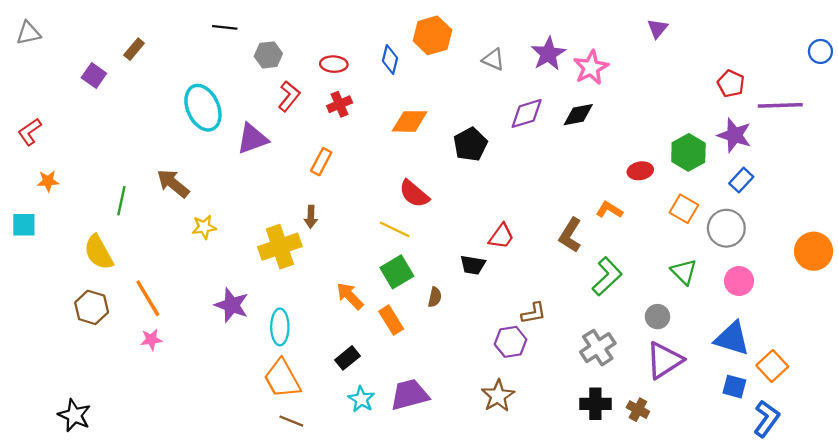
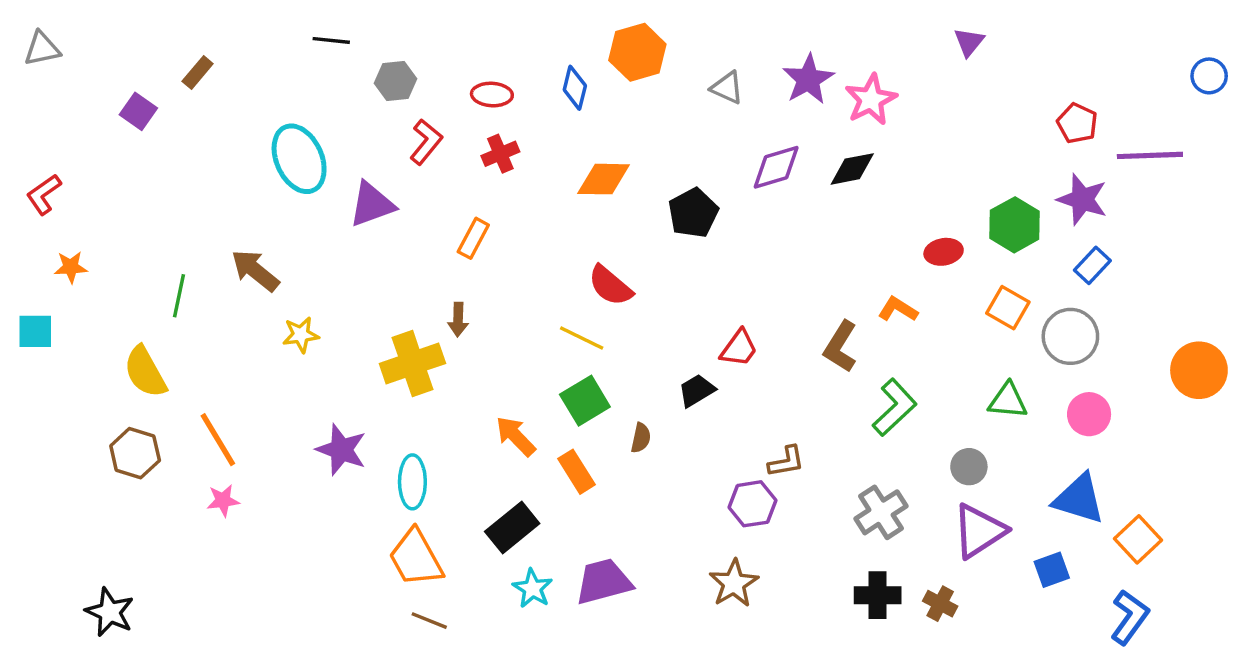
black trapezoid: (473, 265) -> (697, 391), turned 140
green triangle: (684, 272) -> (1008, 401), turned -40
black rectangle: (348, 358) -> (512, 528), size x1.4
blue square: (734, 387) -> (1052, 570), moved, turned -35

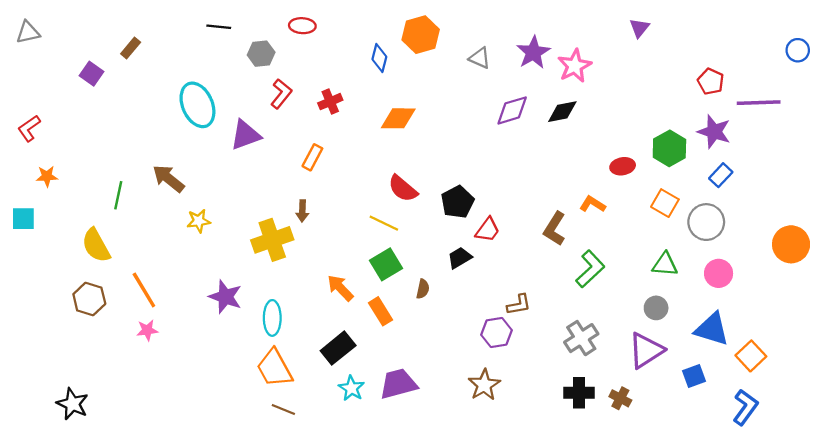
red ellipse: (492, 95) -> (302, 26), moved
black pentagon: (693, 213) -> (457, 202), moved
gray circle: (969, 467) -> (656, 308), moved

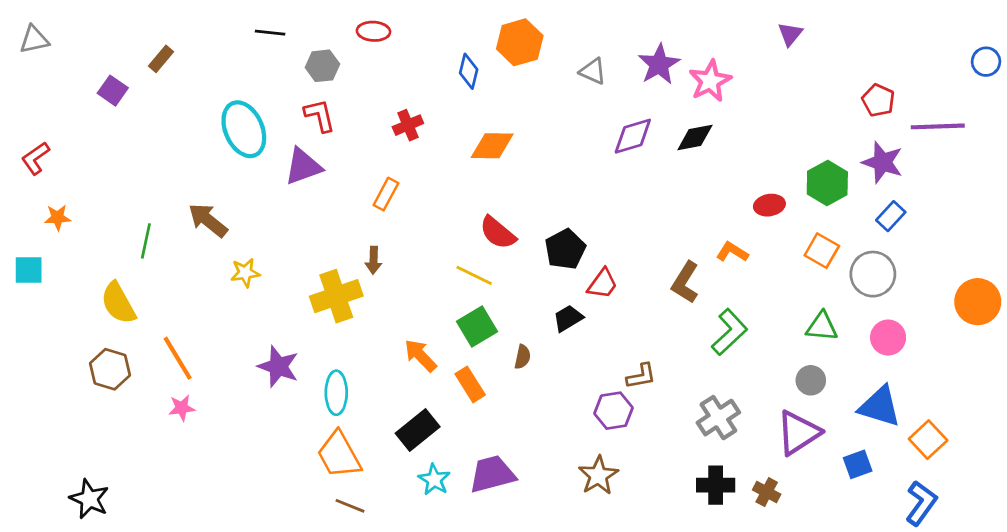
red L-shape: (281, 94) -> (320, 115), moved, turned -52

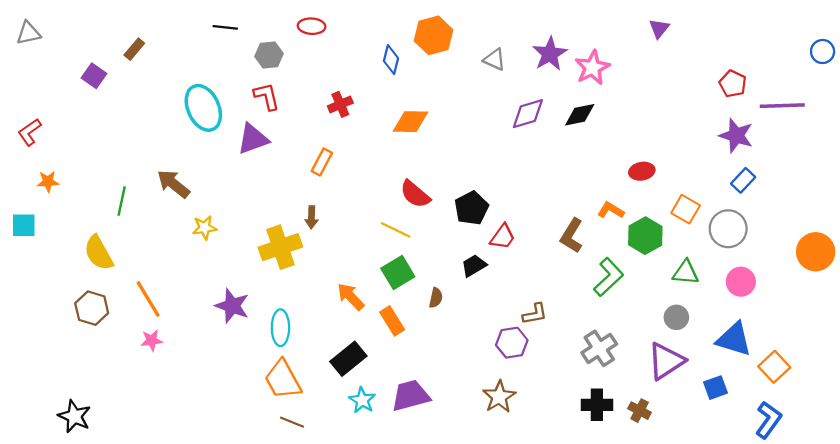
green hexagon: (827, 183) -> (645, 236), moved

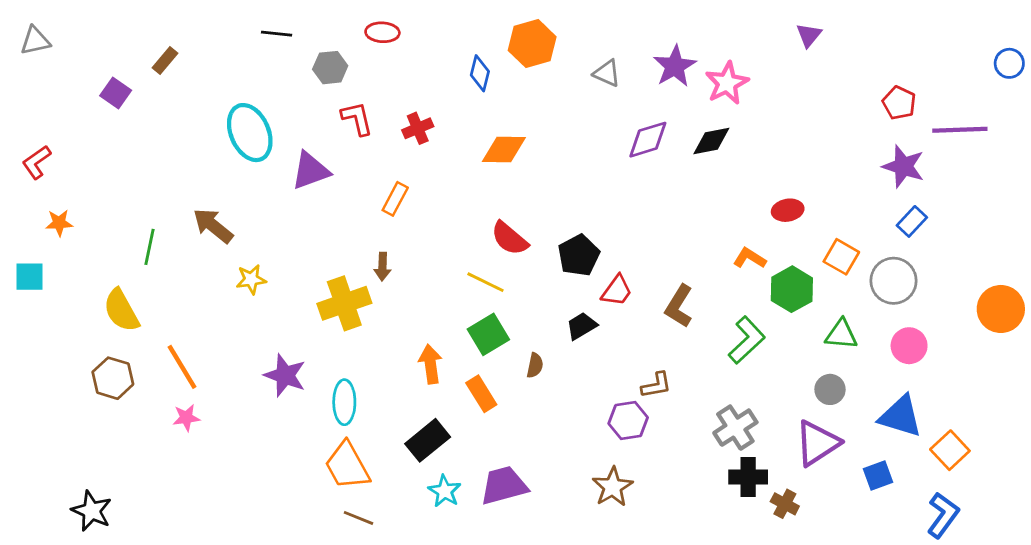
red L-shape: (267, 96) -> (357, 118), moved
brown L-shape: (572, 236) -> (679, 306), moved
orange arrow: (351, 297) -> (430, 364), turned 36
black cross: (597, 405) -> (748, 477), moved

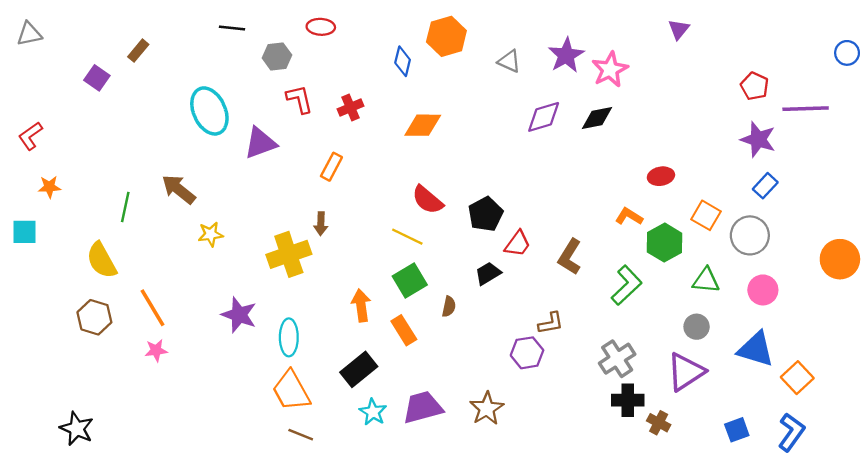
blue square: (878, 476) -> (737, 430), moved
brown star: (613, 487) -> (487, 408), moved

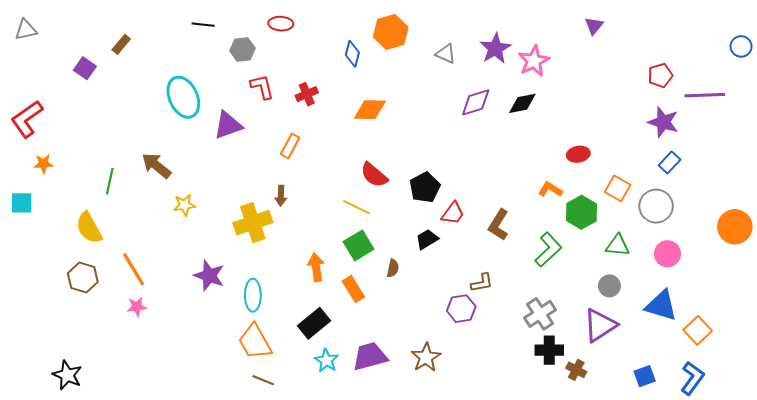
red pentagon: (755, 86) -> (660, 75), turned 30
red L-shape: (30, 136) -> (27, 119), size x1.5

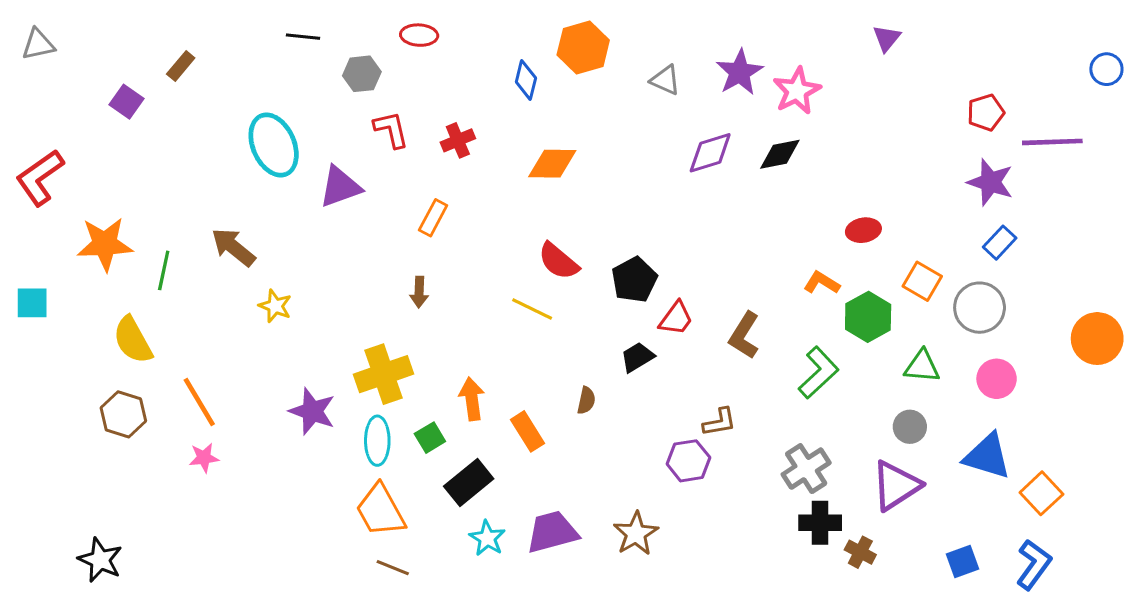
orange star: (43, 164) -> (105, 244), moved, size x1.8
yellow star: (184, 205) -> (275, 306), turned 30
yellow cross: (253, 223) -> (384, 374), moved
green square: (359, 245) -> (430, 438), moved, size x0.7

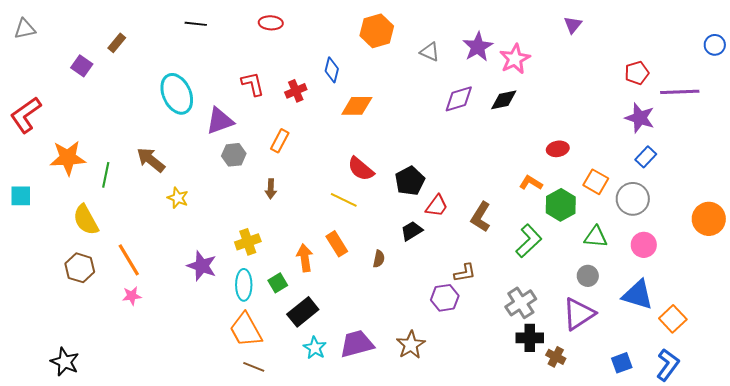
gray hexagon: (362, 74) -> (234, 155), moved
blue diamond: (526, 80) -> (332, 70), moved
yellow cross: (384, 374) -> (248, 242), size x0.7
orange rectangle: (527, 431) -> (337, 244), moved

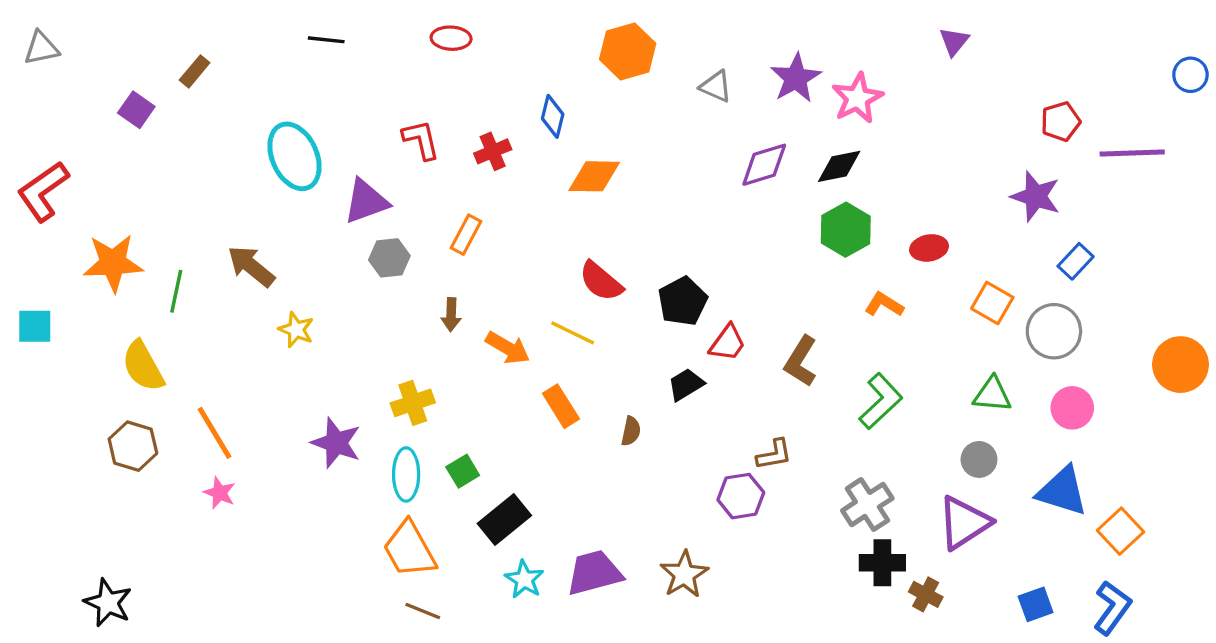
purple star: (640, 118) -> (1036, 196), moved
green hexagon: (561, 205) -> (846, 230), moved
orange arrow: (305, 258) -> (508, 348), moved, turned 128
pink star: (132, 296) -> (220, 493), turned 30

